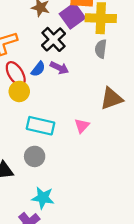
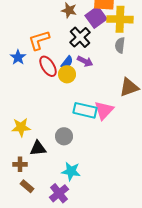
yellow circle: (19, 91) -> (67, 74), moved
cyan rectangle: (41, 126) -> (85, 110), moved
pink triangle: (82, 126) -> (104, 110), size x1.5

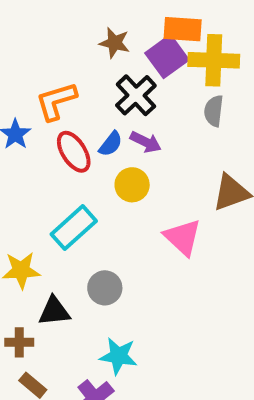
yellow circle: (67, 74) -> (132, 185), moved
cyan rectangle: (85, 110) -> (74, 228), moved, turned -55
pink triangle: (104, 110) -> (183, 237), turned -30

